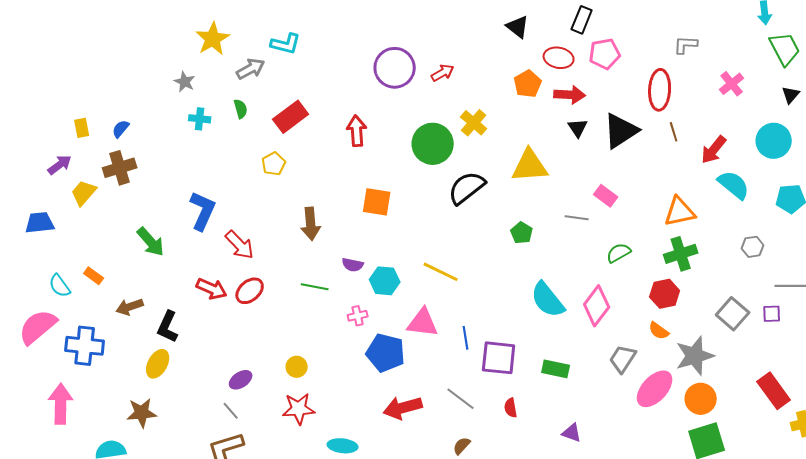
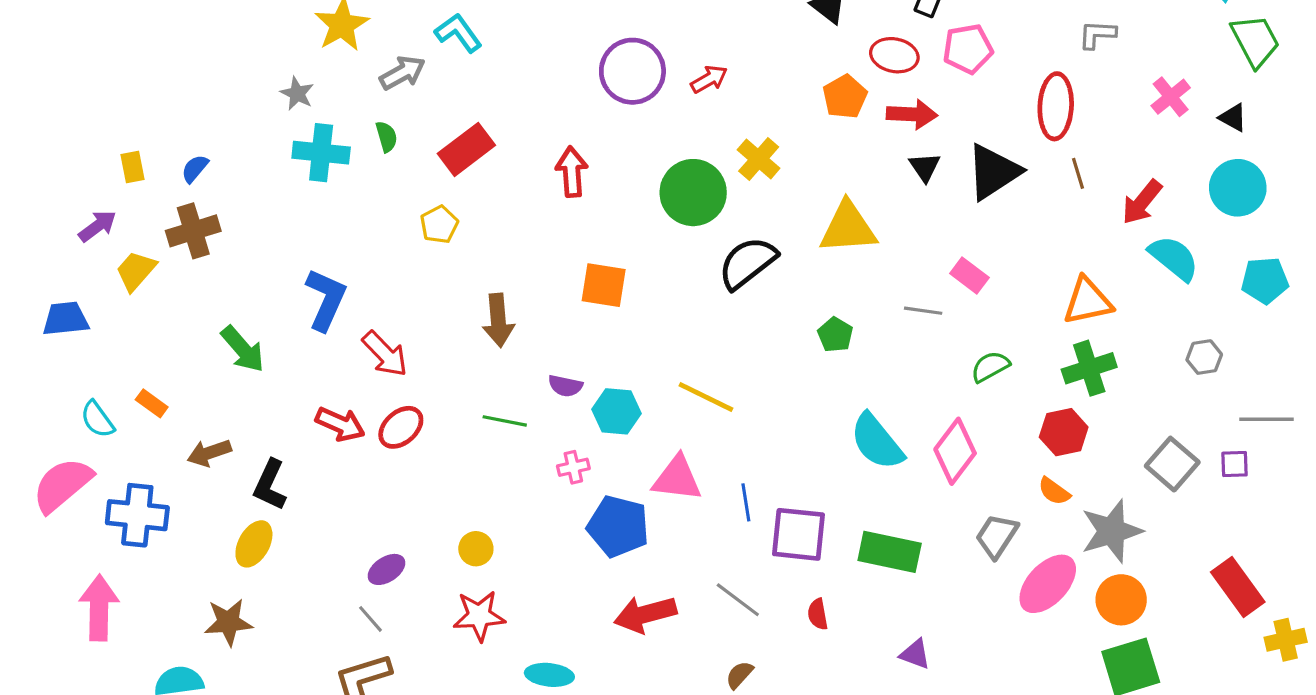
cyan L-shape: (286, 44) -> (458, 33), turned -140
black triangle: (791, 95) -> (1233, 117), moved, turned -42
cyan cross: (200, 119) -> (321, 153), size x1.6
green rectangle: (556, 369) -> (890, 552), size x1.4

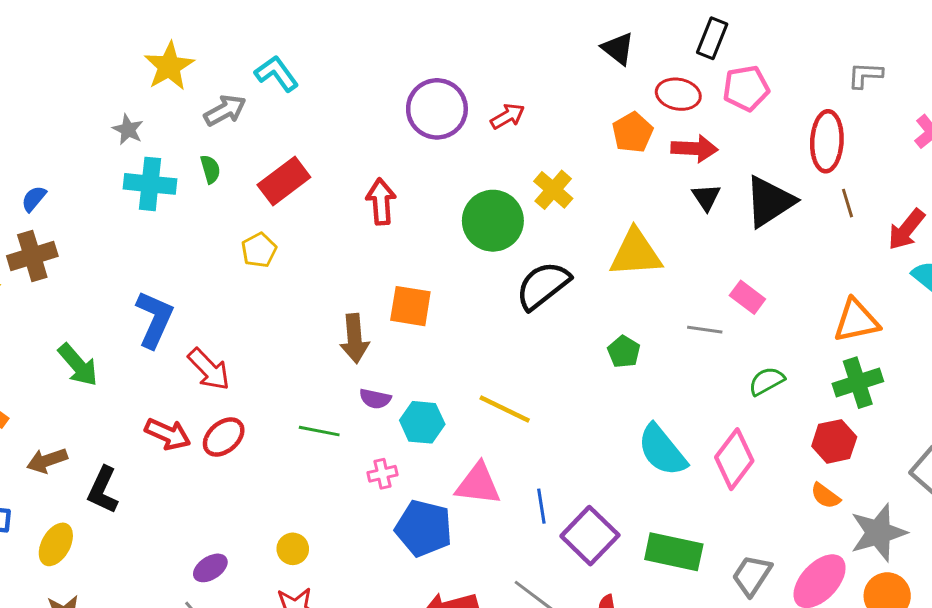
brown arrow: (498, 320) -> (355, 338), moved
purple square: (799, 534) -> (590, 536), turned 38
gray trapezoid: (997, 536) -> (752, 575), moved
yellow ellipse: (254, 544) -> (56, 544), moved

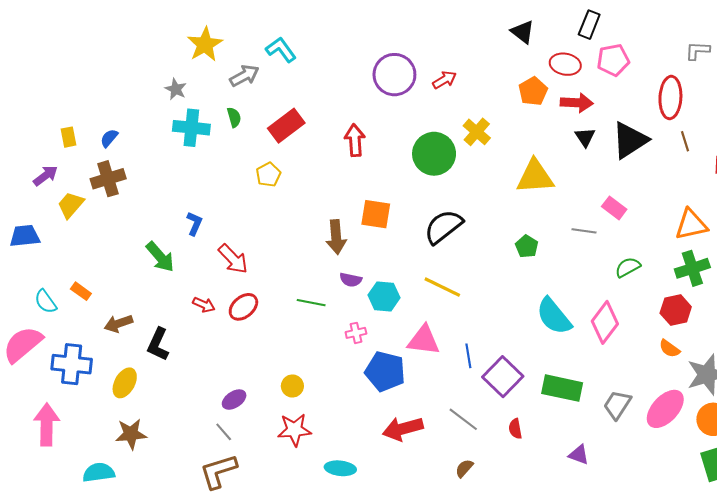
black semicircle: (543, 285) -> (443, 227), moved
blue L-shape: (154, 319) -> (194, 224), size x0.6
green arrow: (78, 365) -> (160, 257), moved
red arrow: (168, 434) -> (204, 305), size x0.7

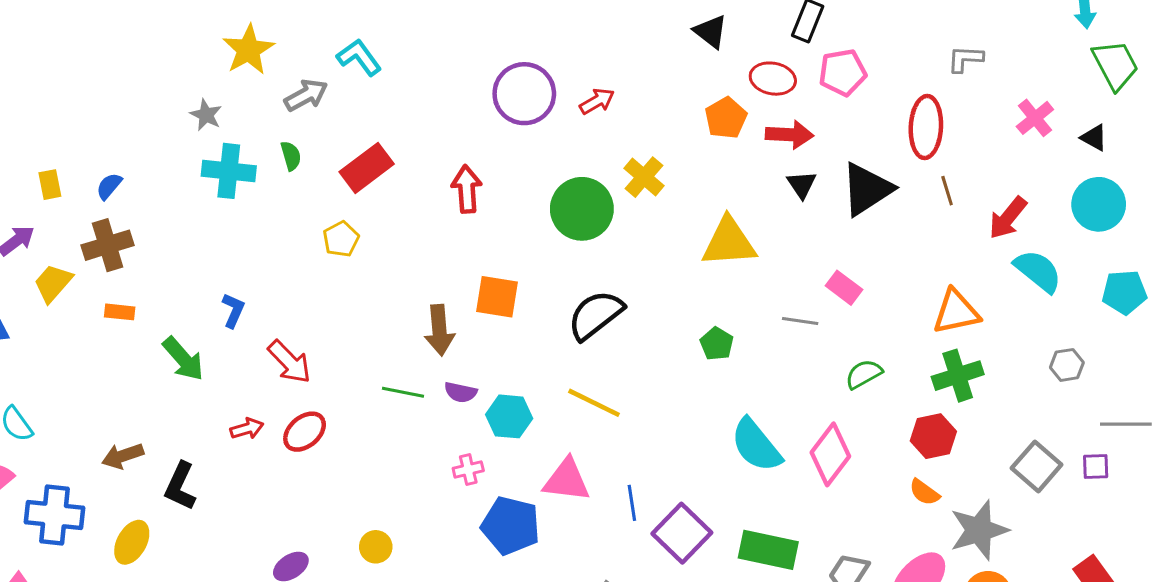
orange rectangle: (81, 291) -> (120, 312), moved, turned -30
green line: (311, 303) -> (403, 392), moved
red arrow: (204, 305) -> (247, 429), turned -40

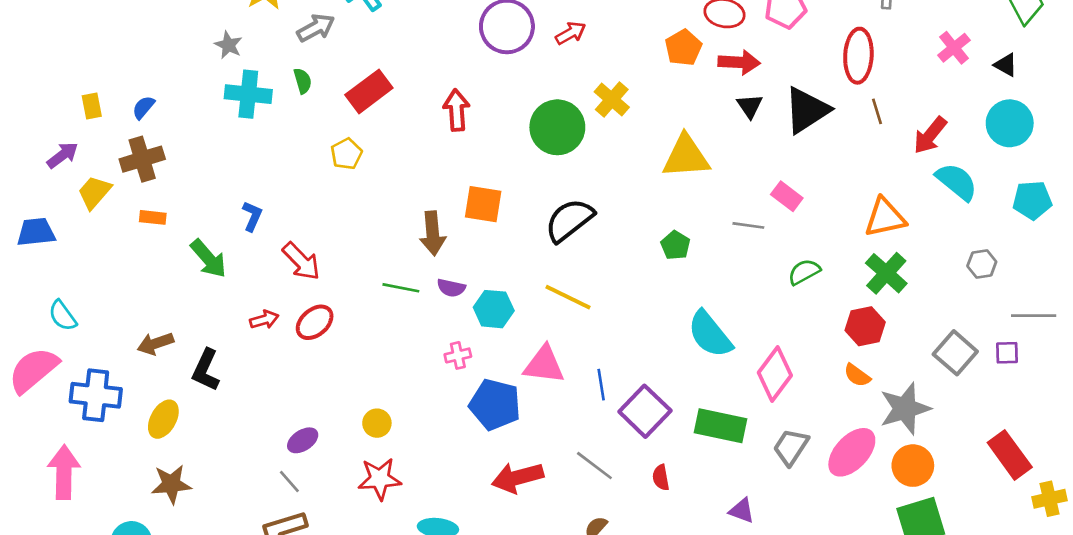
green cross: (958, 376) -> (886, 273), turned -30
pink diamond: (830, 454) -> (775, 374), moved

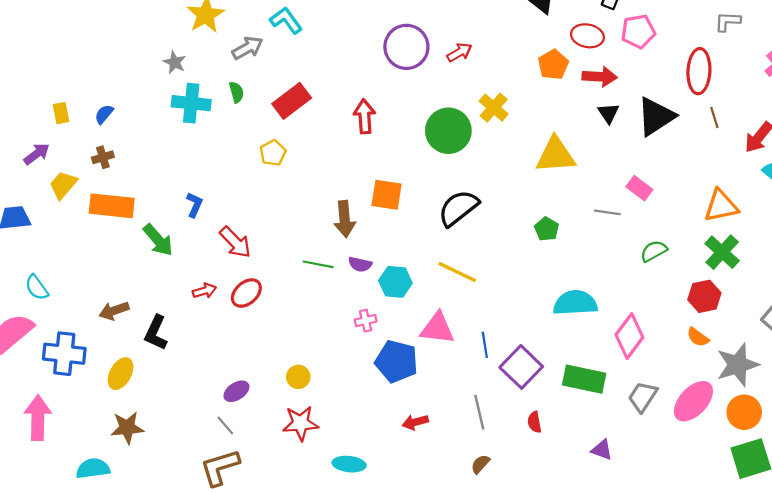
brown cross: (142, 159) -> (103, 157), size x0.6
orange rectangle: (153, 217) -> (112, 206), size x2.0
cyan semicircle: (710, 334) -> (575, 303), turned 126
gray line: (594, 466) -> (479, 412), turned 40
red arrow: (518, 477) -> (415, 422), size x0.6

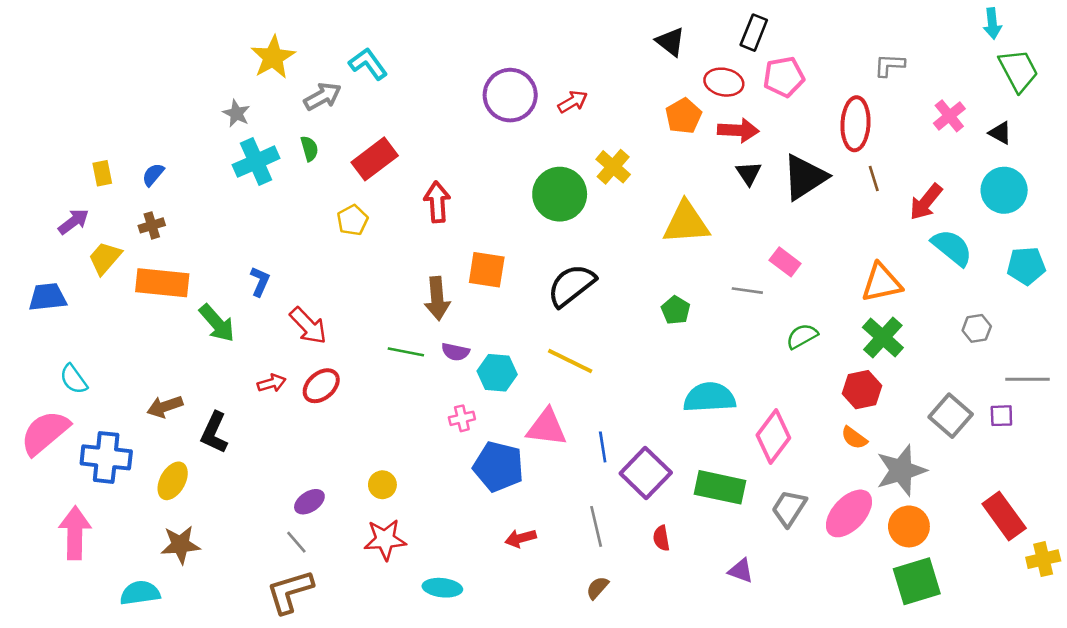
cyan cross: (191, 103) -> (256, 162), turned -30
red arrow: (364, 116) -> (437, 202), moved

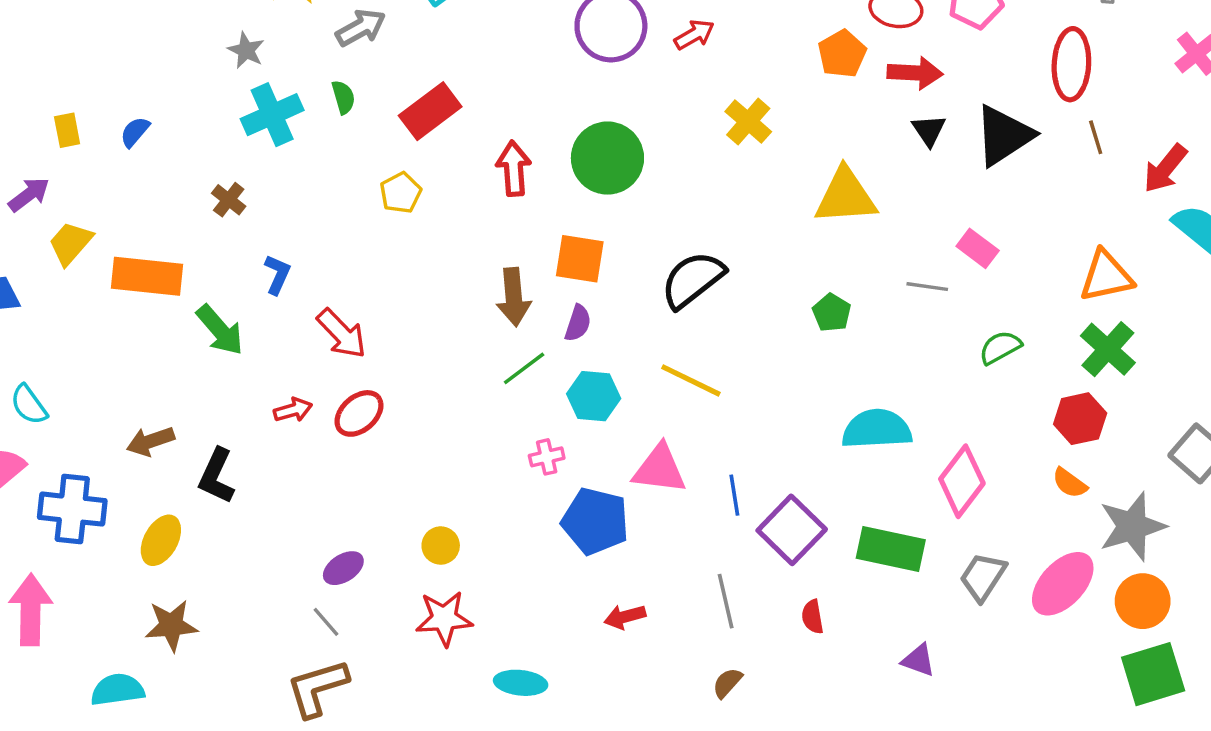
green circle: (560, 194) -> (607, 158), moved
brown cross: (152, 225) -> (229, 200), moved, turned -35
green line: (406, 352) -> (524, 368), moved, turned -48
purple semicircle: (455, 352) -> (578, 323), moved, turned -84

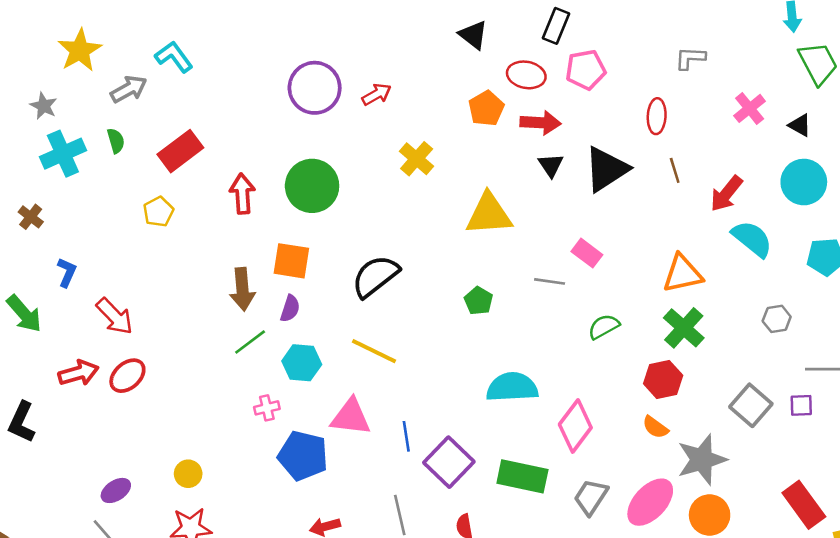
red ellipse: (1071, 64) -> (657, 116), size x0.7
red arrow: (293, 410) -> (78, 373), size x1.4

